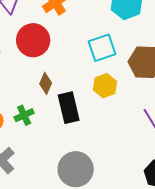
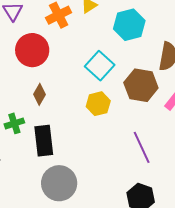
cyan square: (102, 48) -> (100, 66), turned -36
black rectangle: (69, 108) -> (44, 141), moved

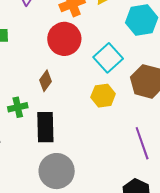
red circle: (32, 50) -> (64, 39), moved

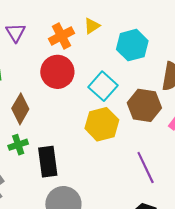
brown diamond: (46, 81) -> (20, 109), moved, size x1.4
yellow hexagon: (103, 96) -> (102, 124), size x1.4

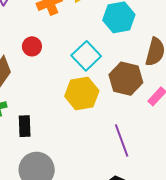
red circle: (57, 72) -> (32, 46), moved, size x0.6
black rectangle: (48, 162) -> (25, 126), size x0.7

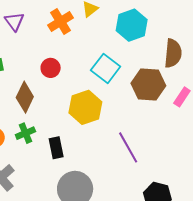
yellow hexagon: (82, 94) -> (85, 107), moved
purple line: (122, 141) -> (128, 147), moved

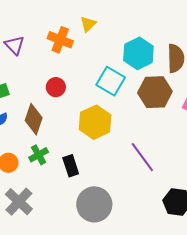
orange cross: (60, 21) -> (60, 40), turned -30
cyan hexagon: (132, 25) -> (138, 53), moved

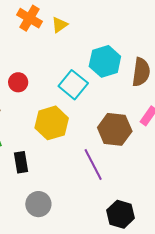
orange cross: (60, 40) -> (29, 18), moved
brown hexagon: (155, 92) -> (115, 129), moved
gray circle: (94, 204) -> (38, 204), size x0.7

